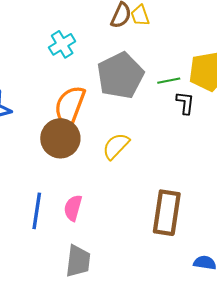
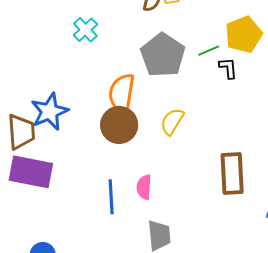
cyan cross: (62, 44) -> (85, 30), moved

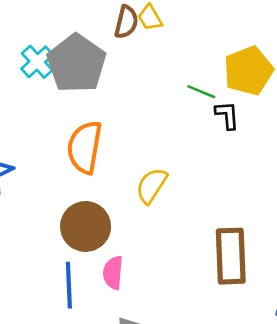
green line: (209, 51) -> (201, 92), turned 45
gray pentagon: (163, 55) -> (76, 63), moved
brown circle: (119, 125) -> (86, 226), moved

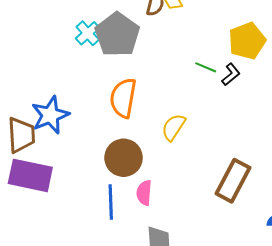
green line: (201, 92) -> (206, 67), moved
black L-shape: (227, 115) -> (231, 74), turned 55
brown rectangle: (231, 256) -> (233, 181), turned 30

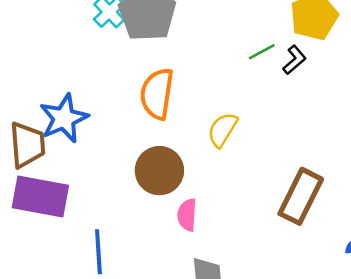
green line: (206, 67) -> (262, 52), turned -50
blue line: (111, 202) -> (98, 252), moved

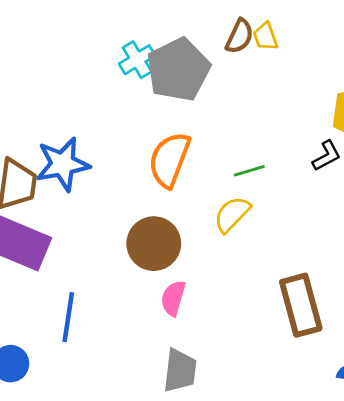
green line: (262, 52) -> (249, 171), moved
brown rectangle: (301, 196) -> (301, 305), turned -54

